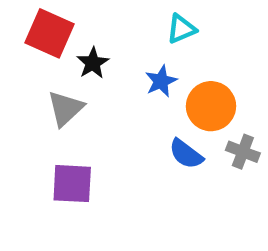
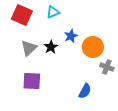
cyan triangle: (181, 29) -> (53, 12), moved
black star: (93, 63) -> (51, 47), moved
blue semicircle: (186, 154) -> (85, 91), moved, turned -98

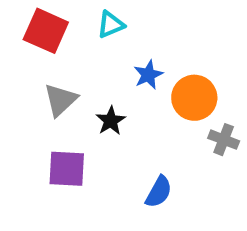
black star: (51, 47) -> (111, 121), moved
blue semicircle: (85, 91) -> (159, 192), moved

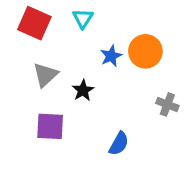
cyan triangle: (111, 25) -> (83, 18), turned -35
orange circle: (194, 98) -> (145, 51), moved

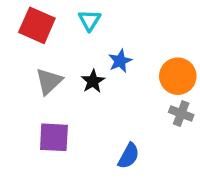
orange circle: (145, 51) -> (178, 76), moved
black star: (83, 90) -> (93, 81), moved

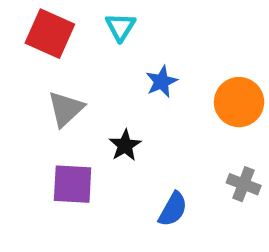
black star: (93, 81) -> (125, 145), moved
gray cross: (181, 114) -> (244, 184), moved

